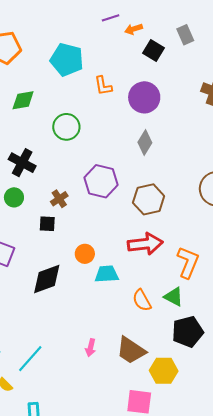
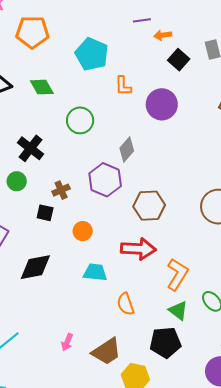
green diamond: (23, 100) -> (42, 87), turned 60
gray diamond: (145, 143) -> (127, 150), moved
orange circle: (85, 254) -> (83, 231), moved
green triangle: (174, 297) -> (178, 311), moved
brown trapezoid: (131, 350) -> (106, 352), turned -76

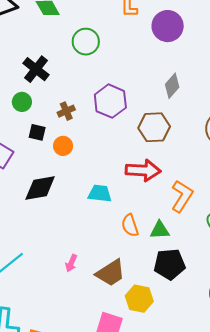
gray diamond: (127, 150) -> (172, 86), moved
black square: (45, 213) -> (37, 132), moved
orange circle: (83, 231) -> (63, 146), moved
green triangle: (178, 311) -> (160, 230), moved, turned -40

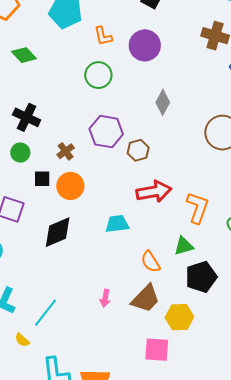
green circle: (86, 42) -> (98, 75), moved
brown hexagon: (154, 127) -> (138, 150), moved, size x0.7
orange circle: (63, 146) -> (70, 186), size x1.4
orange semicircle: (130, 225) -> (151, 262), moved

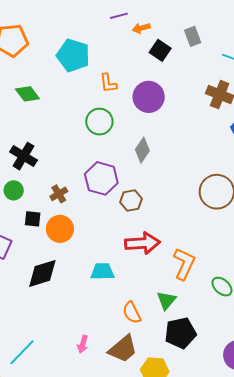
gray diamond: (163, 102) -> (142, 150), moved
green triangle: (184, 246) -> (166, 300), turned -40

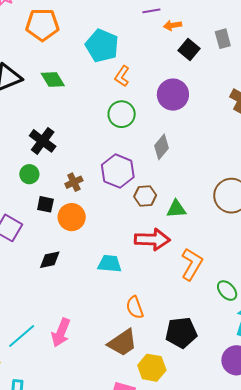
orange L-shape: (108, 83) -> (122, 76), moved, turned 35
black diamond: (42, 273) -> (50, 260), size x0.7
green triangle: (166, 300) -> (176, 209), moved, turned 40
pink arrow: (83, 344) -> (61, 333), moved, size x1.6

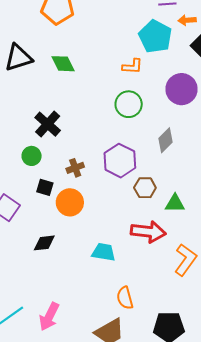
cyan pentagon: (102, 46) -> (155, 36), moved
orange L-shape: (122, 76) -> (132, 66), turned -125

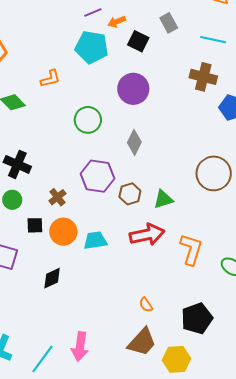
orange L-shape: (132, 66) -> (50, 79), moved
cyan trapezoid: (104, 252) -> (95, 240), moved
orange semicircle: (125, 298) -> (146, 305), size x0.7

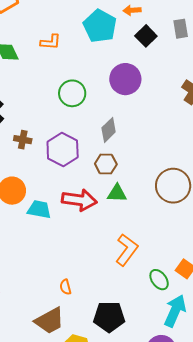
brown hexagon: (130, 194) -> (106, 164), moved
brown cross: (57, 197) -> (23, 140), moved, turned 30
red arrow: (147, 235) -> (79, 200), moved

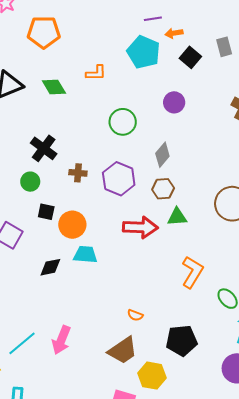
purple circle: (125, 79) -> (174, 102), size x0.7
cyan trapezoid: (39, 209) -> (85, 255), moved
orange semicircle: (65, 287) -> (135, 315), turned -49

